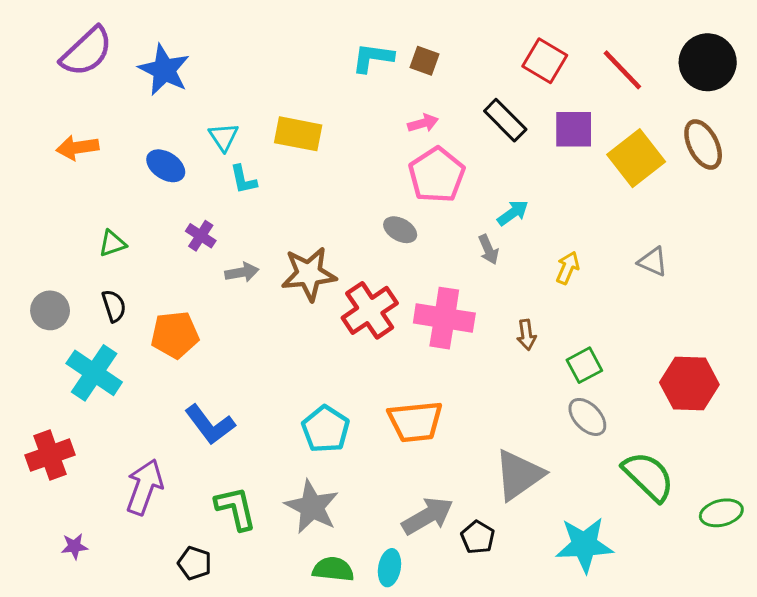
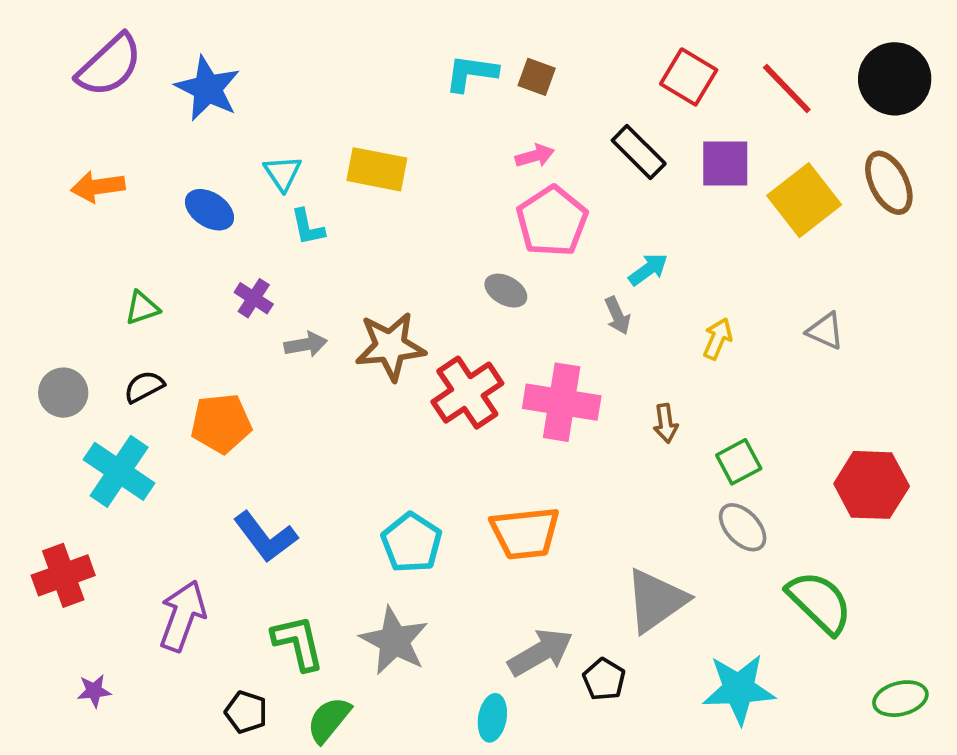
black semicircle: (114, 306) -> (144, 387), turned -100
green ellipse: (721, 513) -> (900, 699), moved
green semicircle: (333, 569) -> (329, 720), moved, turned -57

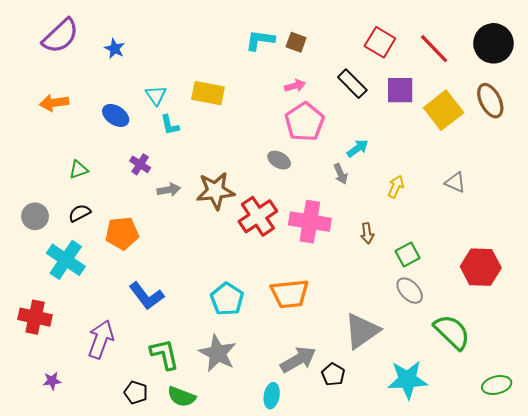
blue star: (208, 88) -> (115, 49), size x0.6
red cross: (63, 575) -> (35, 317), turned 32
green semicircle: (329, 720) -> (181, 397), turned -108

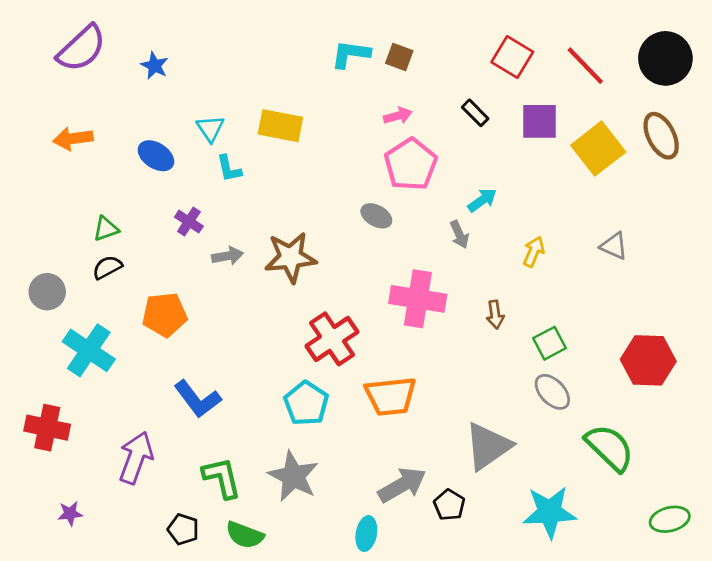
black rectangle: (352, 84) -> (475, 113), size x0.7
black semicircle: (80, 213) -> (107, 267), moved
red cross: (258, 216) -> (332, 339), moved

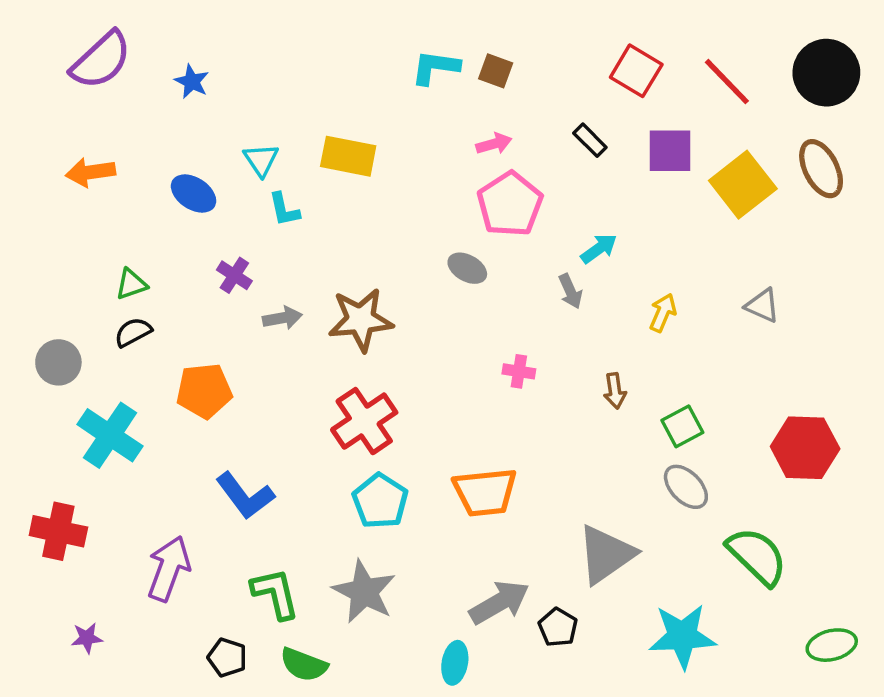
pink cross: (418, 299) -> (519, 371), size x0.5
red cross: (332, 339) -> (364, 421), moved

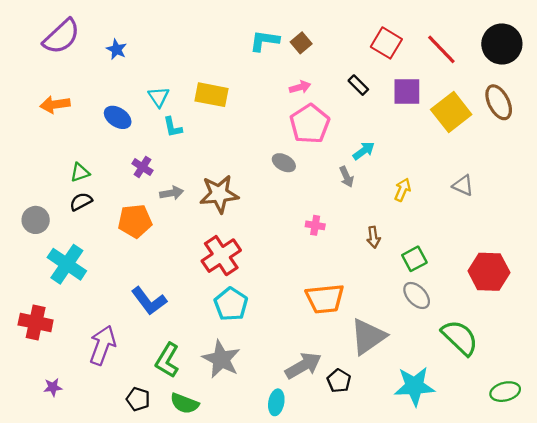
brown square: (496, 71) -> (301, 43), turned 30
orange pentagon: (204, 391) -> (135, 221), moved
orange trapezoid: (485, 492) -> (325, 299), moved
green L-shape: (275, 594) -> (167, 360), turned -136

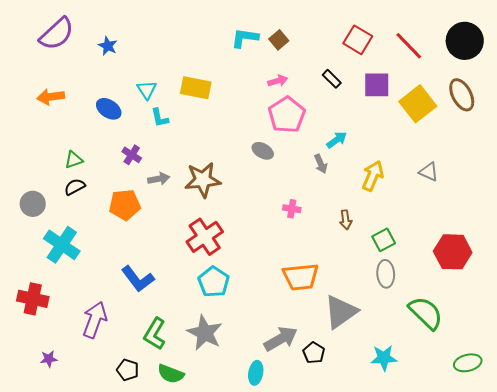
yellow arrow: (403, 190) -> (373, 176), size x1.4
gray ellipse: (417, 295) -> (386, 274), turned 40
cyan star: (414, 386) -> (384, 358), size x0.7

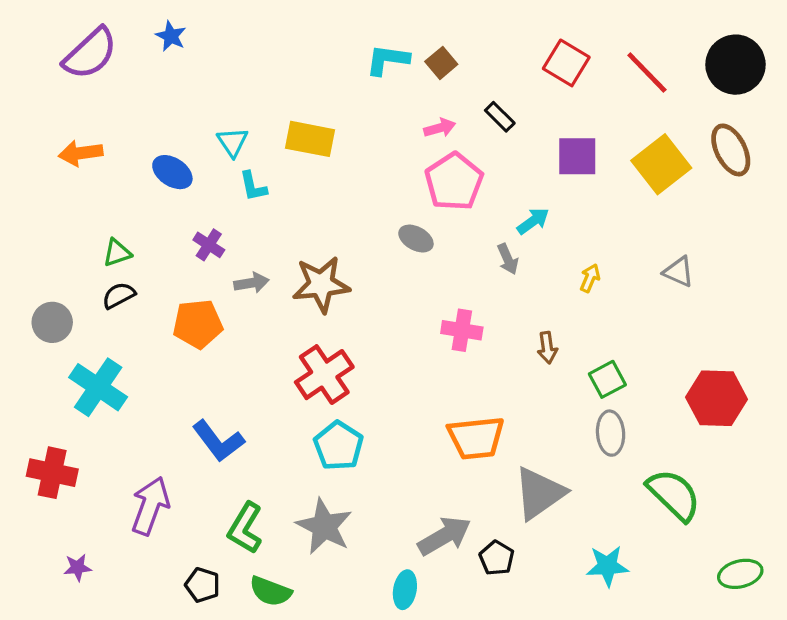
blue star: (108, 46) -> (171, 36), moved
black rectangle: (332, 79) -> (500, 117), moved
purple square: (377, 85) -> (577, 156), moved
yellow arrow: (373, 176) -> (590, 278), size x0.6
pink cross: (292, 209) -> (462, 330), size x1.4

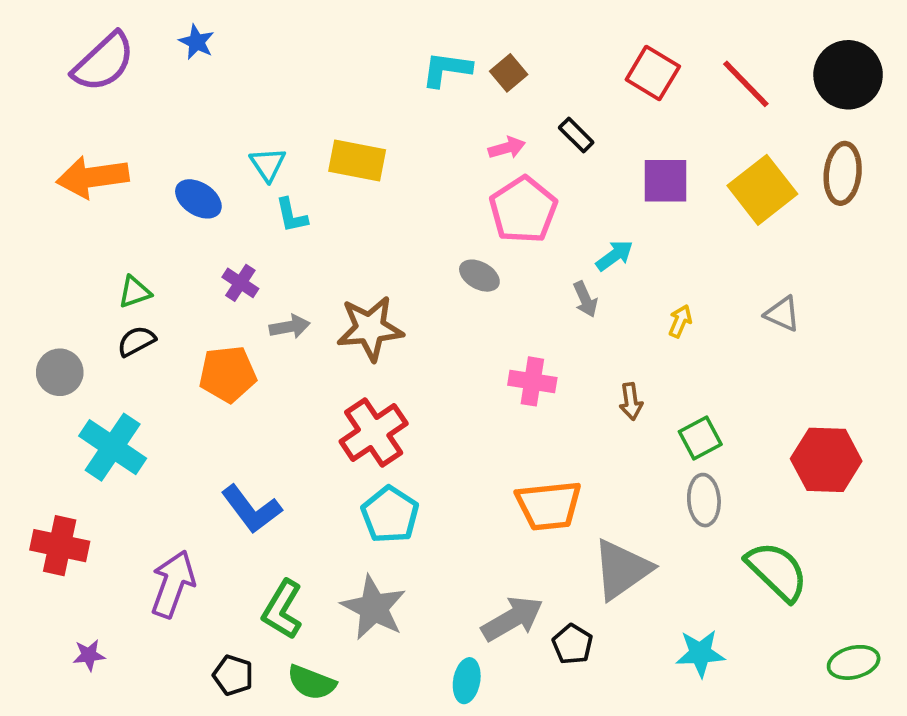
brown ellipse: (731, 150) -> (843, 173), turned 33
orange arrow: (81, 153) -> (93, 177), size x1.4

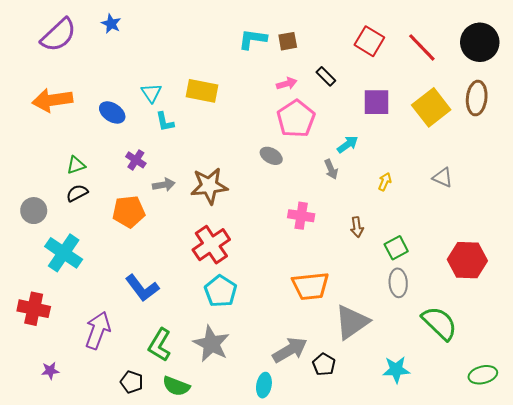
brown square: (509, 73) -> (288, 41), turned 30

